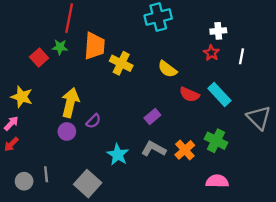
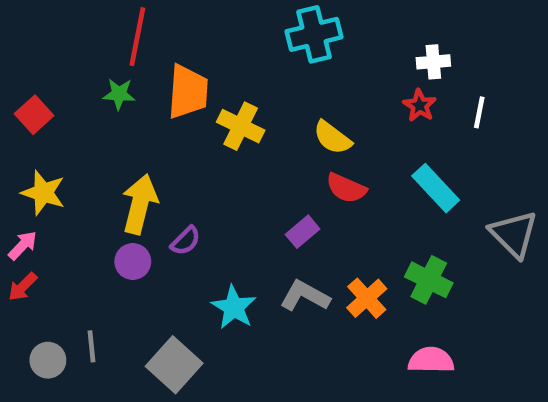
red square: (39, 57) -> (34, 115), moved
red semicircle: (189, 94) -> (346, 188), moved

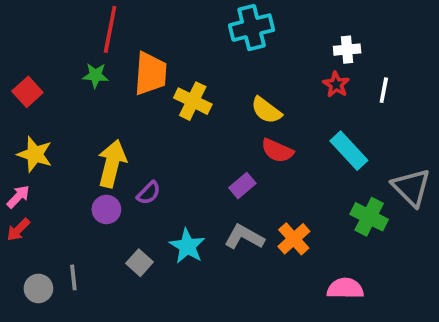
green cross: (429, 280) -> (369, 217), moved
gray square: (174, 365) -> (139, 263), moved, size x0.6

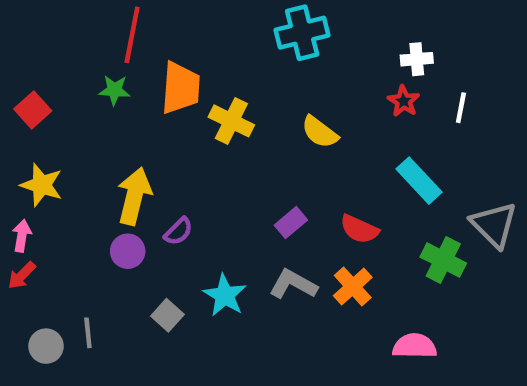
red semicircle: (277, 151) -> (359, 229), moved
pink arrow: (18, 197) -> (22, 236), turned -35

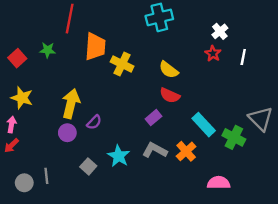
white cross: (417, 59) -> (220, 31), turned -35
green star: (114, 90) -> (48, 50), moved
cyan rectangle: (419, 181) -> (204, 125), moved
red semicircle: (359, 229) -> (170, 95), moved

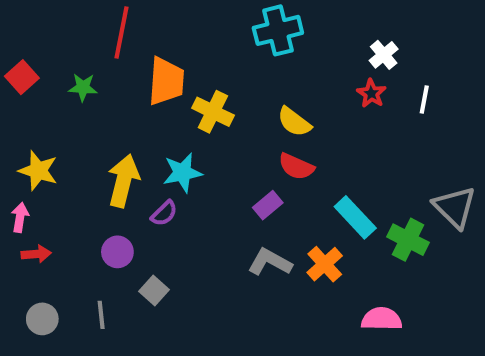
red square: (17, 58) -> (22, 77), moved
purple circle: (67, 133) -> (117, 252), moved
red arrow: (11, 146) -> (36, 254), moved, turned -140
cyan star: (119, 156) -> (182, 173), moved, turned 30
gray line: (46, 176) -> (101, 315), moved

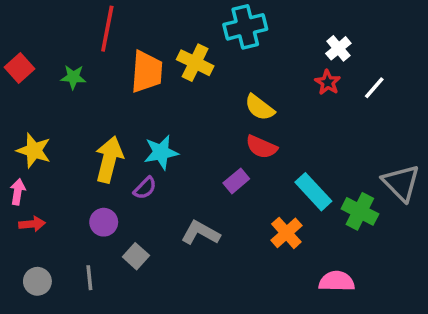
white line: (424, 100) -> (374, 88), turned 30
yellow cross: (213, 112) -> (195, 63), moved
gray L-shape: (270, 262) -> (200, 233), moved

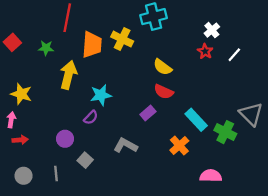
yellow arrow: (109, 159) -> (68, 75), moved

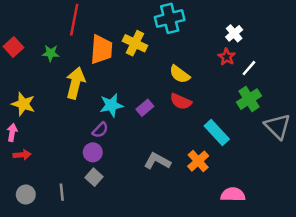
white line: (234, 55) -> (249, 68), moved
purple rectangle: (148, 113) -> (145, 108), moved
green cross: (225, 132) -> (249, 99), moved, turned 30
purple circle: (65, 139) -> (93, 152), moved
gray L-shape: (126, 145) -> (157, 161), moved

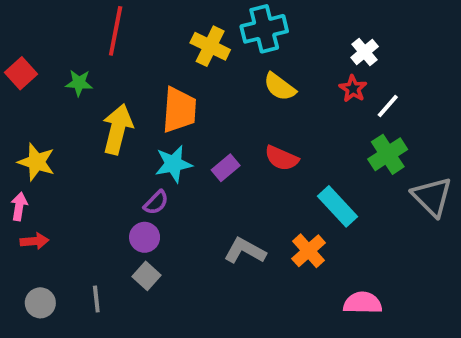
yellow cross: (135, 43) -> (210, 46), moved
orange trapezoid: (101, 49) -> (179, 110), moved
yellow semicircle: (180, 74) -> (280, 87), moved

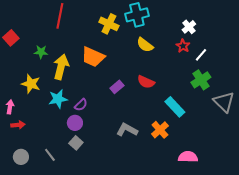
green star: (79, 83) -> (41, 52), moved
orange trapezoid: (179, 110) -> (93, 57), turned 110
yellow star: (36, 162) -> (31, 84), moved
cyan star: (173, 164) -> (58, 99), moved
gray line: (96, 299) -> (50, 155), turned -32

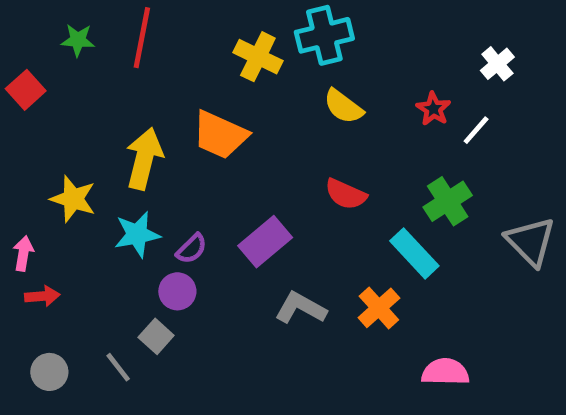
white cross: (189, 27) -> (497, 64), moved
green star: (41, 52) -> (78, 40), moved
green cross: (201, 80) -> (448, 201), moved
purple rectangle: (117, 87) -> (265, 242), moved, size x1.5
gray square: (76, 143) -> (156, 336), moved

